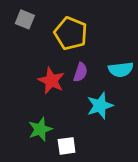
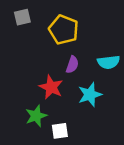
gray square: (25, 19) -> (22, 17), turned -35
red star: (51, 81) -> (51, 87), moved

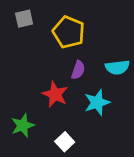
green star: (36, 116) -> (23, 125), moved
white square: (60, 131) -> (65, 142), turned -35

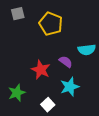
purple semicircle: (78, 70) -> (66, 62), moved, turned -72
cyan star: (97, 102) -> (70, 87), moved

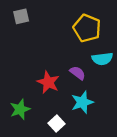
yellow pentagon: (51, 24) -> (87, 28), moved

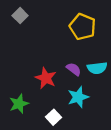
gray square: (21, 16) -> (20, 16), turned -32
cyan semicircle: (102, 59) -> (97, 68), moved

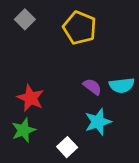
yellow pentagon: (83, 27) -> (80, 28), moved
red star: (46, 78) -> (31, 98), moved

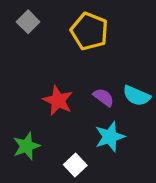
cyan semicircle: (122, 85) -> (137, 96), turned 30
red star: (31, 98) -> (58, 100), moved

